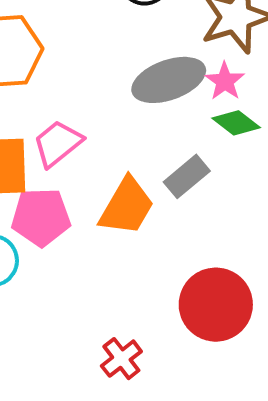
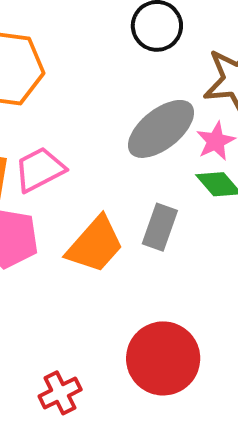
gray ellipse: (169, 80) -> (161, 129), turned -30
gray rectangle: (187, 176) -> (160, 227), turned -42

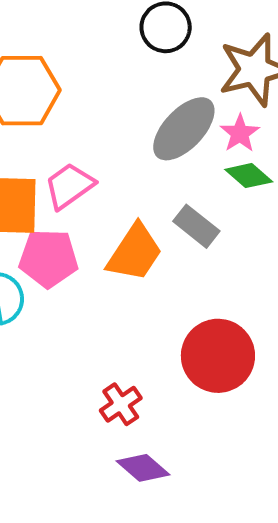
gray rectangle: (160, 227) -> (196, 226), turned -63

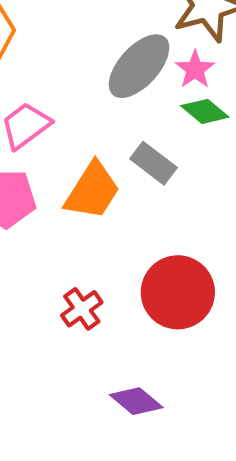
red cross: (121, 404) -> (82, 309), moved
purple diamond: (143, 468) -> (136, 401), moved

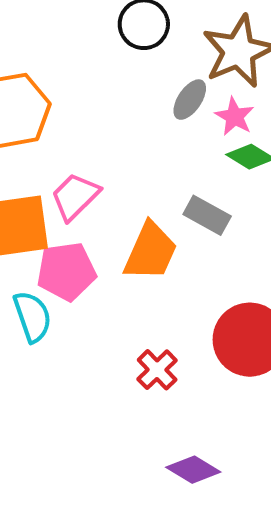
gray ellipse: (139, 66) -> (190, 100), moved, size x0.6
purple diamond: (136, 401) -> (193, 470), moved

